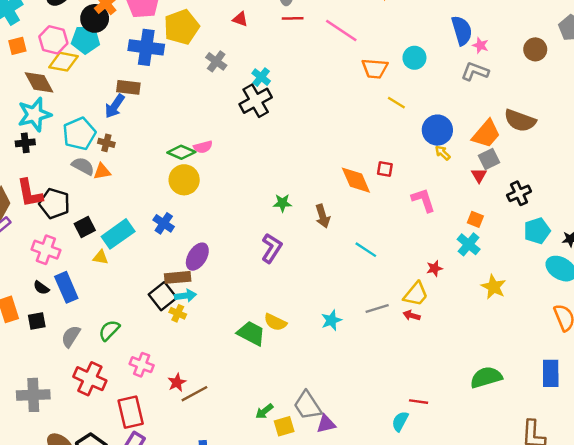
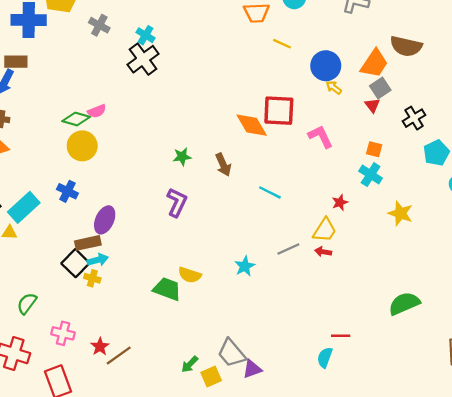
red square: (385, 169) -> (279, 111), size x2.0

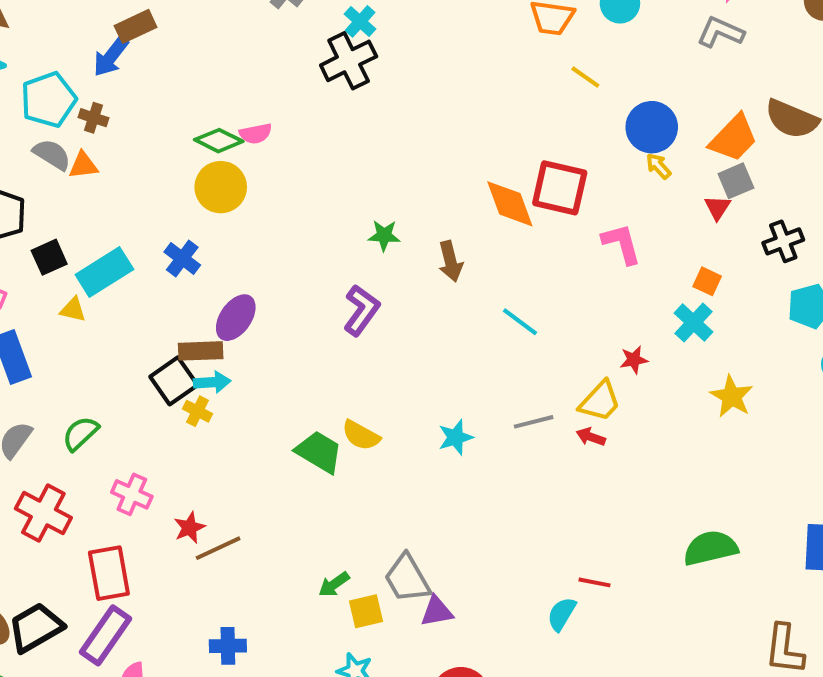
brown rectangle: (16, 62) -> (136, 26), turned -35

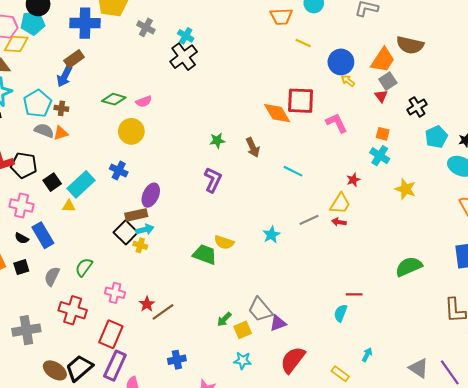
green diamond: (219, 141) -> (114, 99), moved
red rectangle: (109, 573) -> (111, 334), turned 44

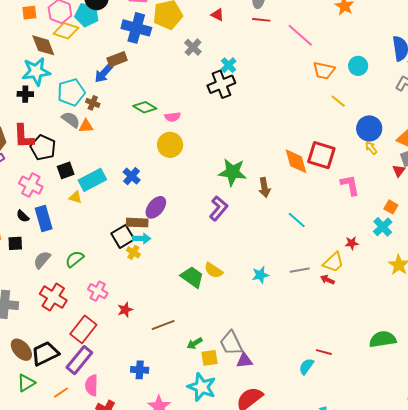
yellow circle: (131, 131) -> (170, 145), moved
green star: (217, 141) -> (232, 172), size x1.8
brown line: (163, 312) -> (163, 325), moved
cyan star: (243, 361) -> (202, 387), size x1.6

